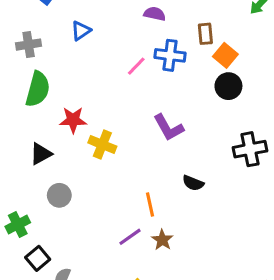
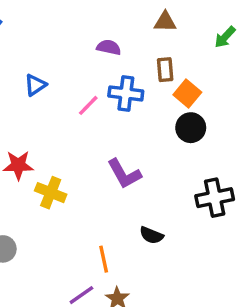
blue triangle: (81, 31) -> (35, 85), moved

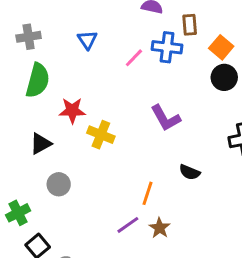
brown rectangle: (165, 70) -> (190, 25), moved
blue triangle: (35, 85) -> (87, 40), turned -30
orange line: (104, 259) -> (147, 193), turned 30

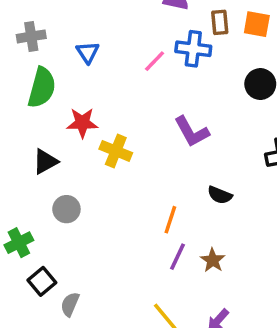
blue triangle: (87, 40) -> (88, 52), moved
orange square: (221, 47) -> (257, 24), moved, turned -30
purple line: (128, 225) -> (177, 257), moved, turned -30
brown star: (160, 228) -> (213, 260), moved

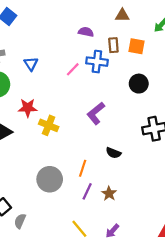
purple L-shape: (192, 132) -> (96, 113), turned 80
gray circle: (66, 209) -> (50, 179), moved, size x1.5

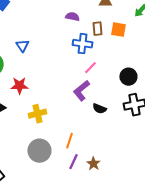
pink line: (73, 69) -> (90, 68), moved
black circle: (139, 84) -> (128, 77), moved
yellow cross: (49, 125) -> (37, 114), moved, turned -36
black semicircle: (113, 153) -> (99, 109), moved

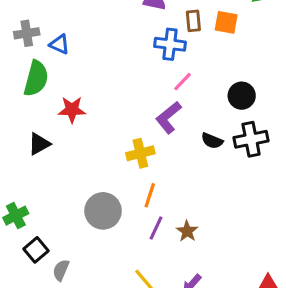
blue triangle: (22, 46) -> (59, 44), moved, turned -32
black semicircle: (99, 109) -> (212, 141), moved
yellow cross: (37, 114) -> (140, 153), moved

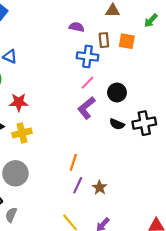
pink line: (182, 82) -> (88, 83), moved
black circle: (242, 96) -> (117, 93), moved
yellow cross: (140, 153) -> (22, 133), moved
gray circle: (103, 211) -> (15, 173), moved

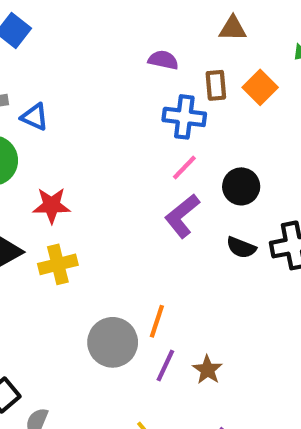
orange square: (127, 41) -> (260, 87), turned 35
gray circle: (15, 173) -> (113, 342), moved

